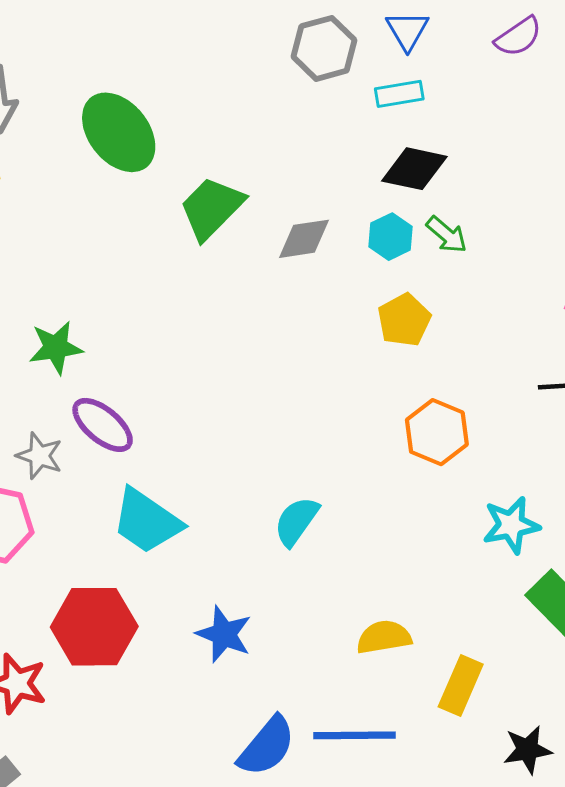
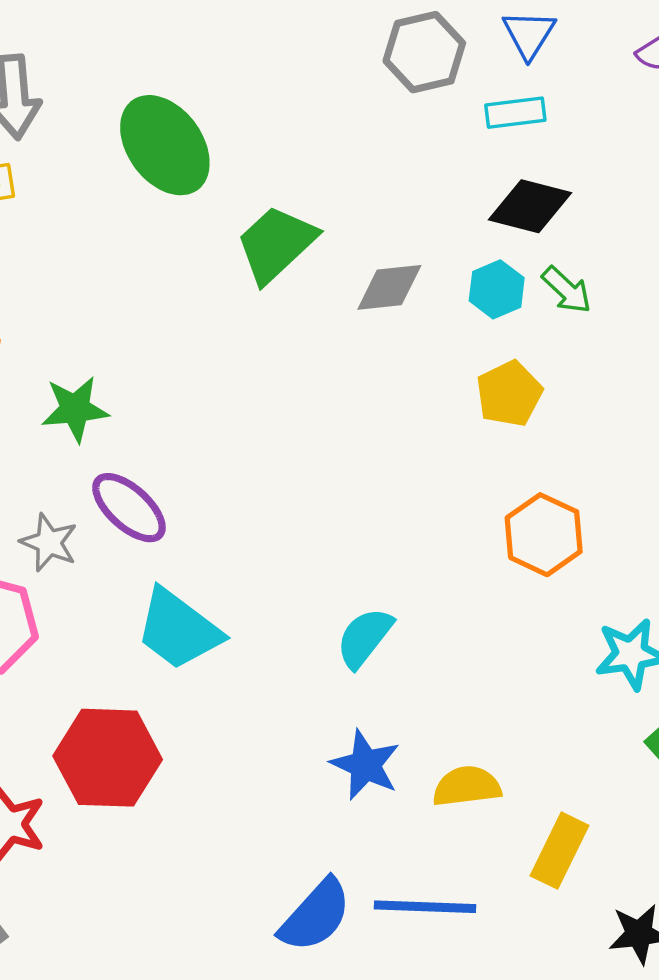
blue star: (224, 634) -> (365, 765), moved

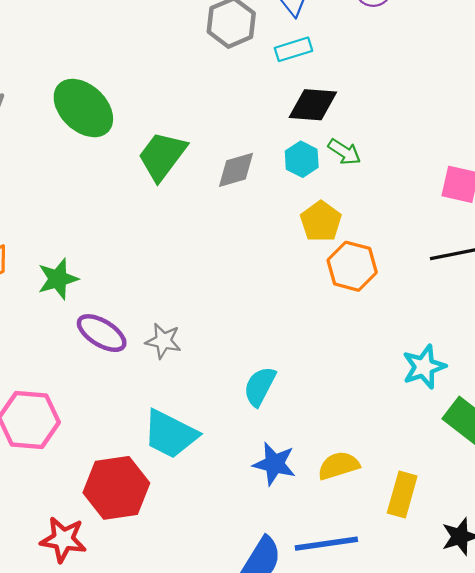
orange hexagon: (544, 535) -> (352, 266), moved
gray star: (49, 542) -> (163, 341), moved
cyan trapezoid: (178, 629) -> (170, 434), moved

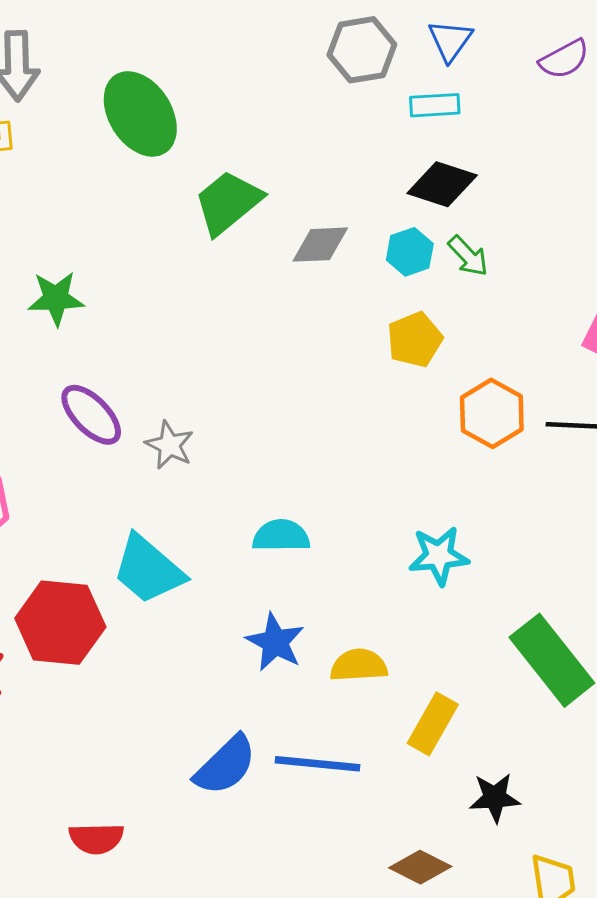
orange hexagon: (352, 266) -> (492, 413), moved
green star: (58, 279) -> (56, 298), moved
cyan star: (424, 367) -> (439, 556), moved
cyan semicircle: (260, 386) -> (281, 536), turned 48

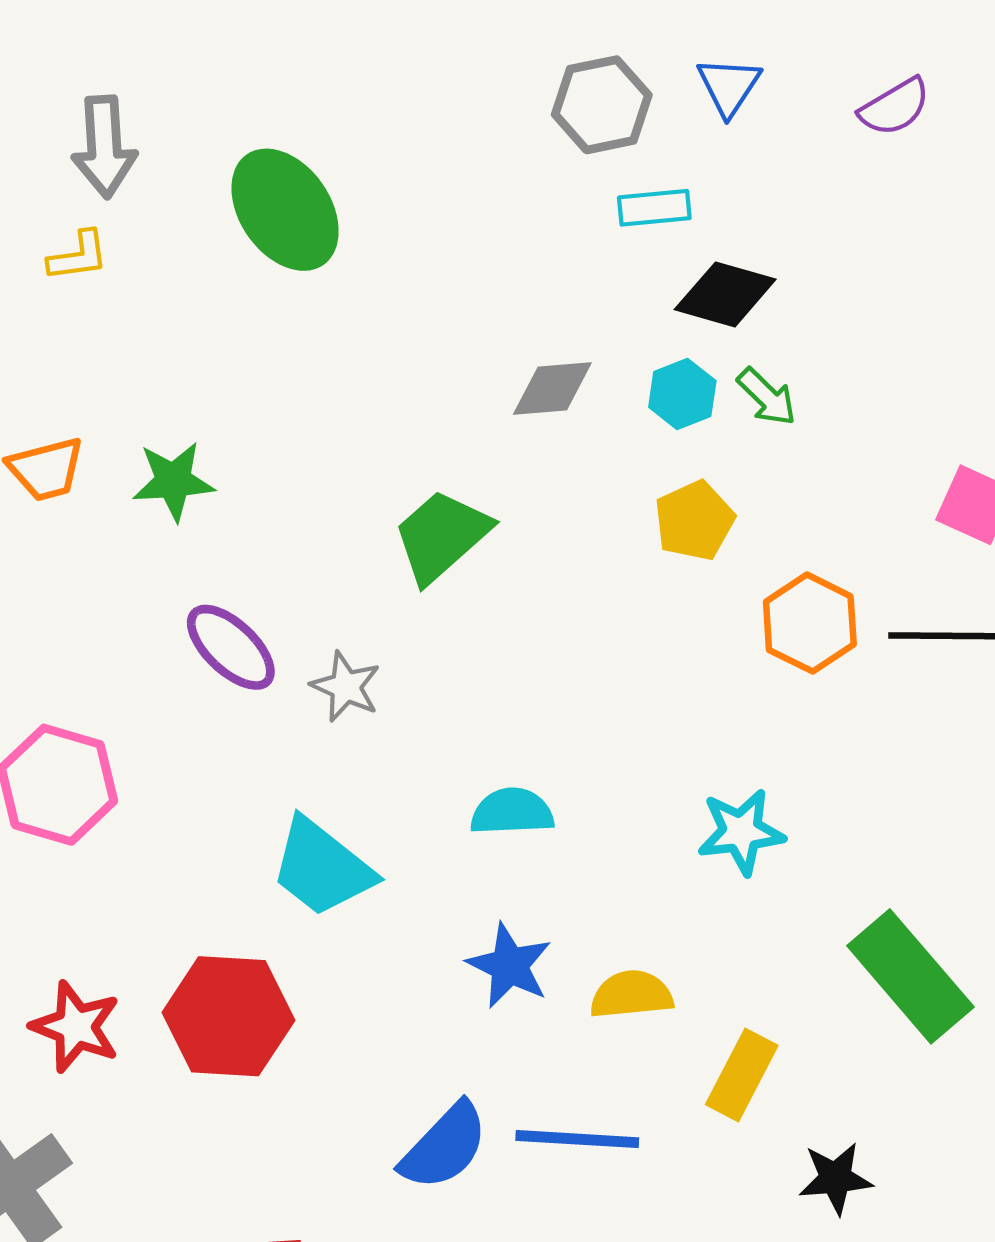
cyan rectangle: (435, 105) -> (654, 208), moved
green trapezoid: (228, 202) -> (442, 536), moved
red hexagon: (60, 623) -> (228, 1016), moved

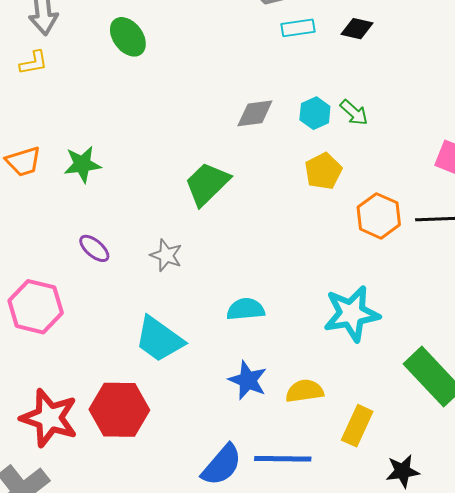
green ellipse: (285, 210) -> (128, 37), size x0.7
black diamond: (725, 294) -> (357, 29), moved, size x0.7
purple ellipse: (231, 647) -> (94, 248), moved, size x0.7
cyan star: (741, 832) -> (352, 314), size x1.4
red star: (76, 1027) -> (49, 418), size x1.4

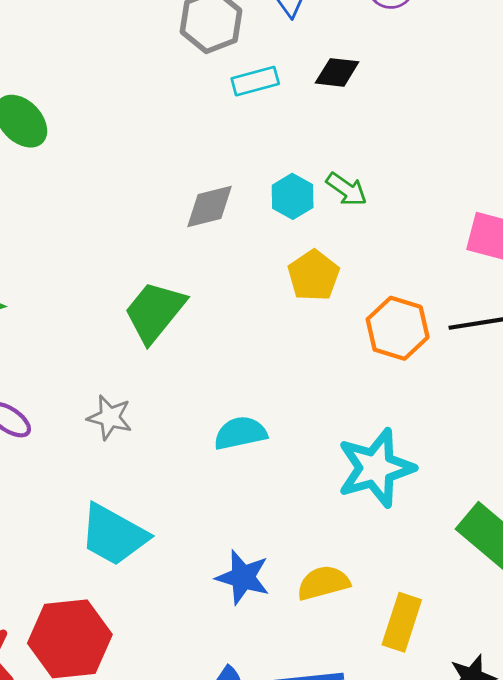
cyan semicircle: (246, 309) -> (240, 433), moved

